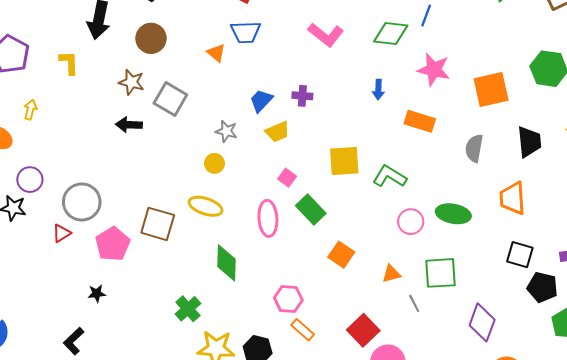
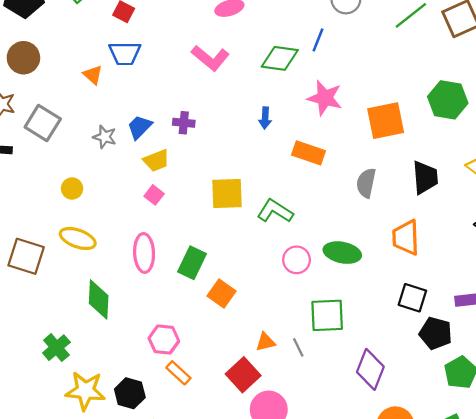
gray star: (226, 131) -> (105, 137), moved
yellow circle: (214, 163) -> (72, 188), moved
pink square: (287, 178) -> (154, 195), moved
green rectangle: (311, 210) -> (192, 263), moved, turned 68
orange triangle: (391, 274) -> (265, 342), moved

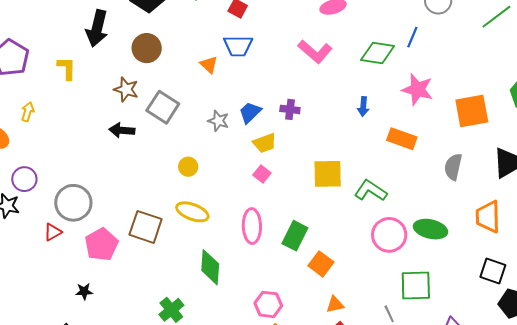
pink circle: (297, 260) -> (389, 235), size x1.4
orange triangle: (265, 342) -> (335, 305), moved

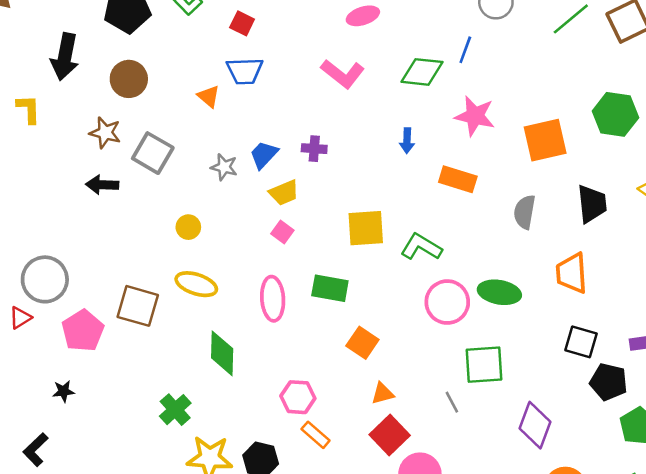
green rectangle: (295, 236) -> (330, 288), moved, turned 76

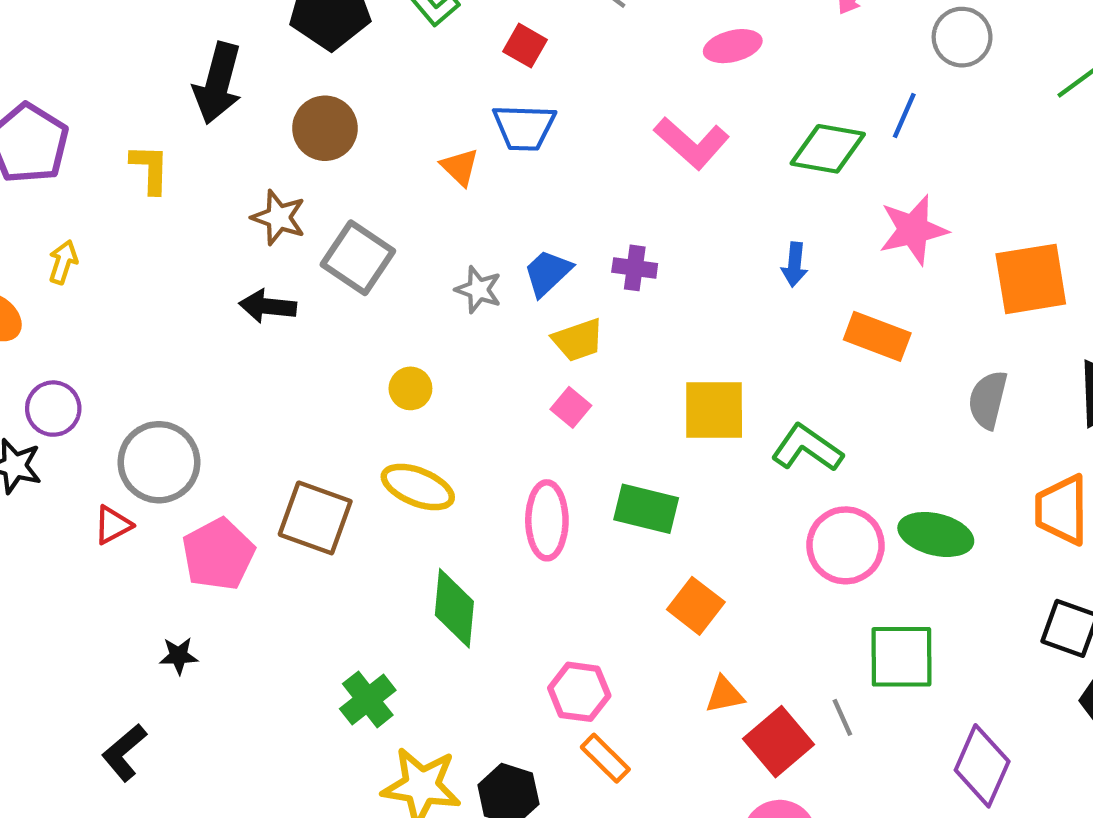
pink star: (475, 116) -> (913, 230), turned -30
red square: (390, 435) -> (778, 742), moved

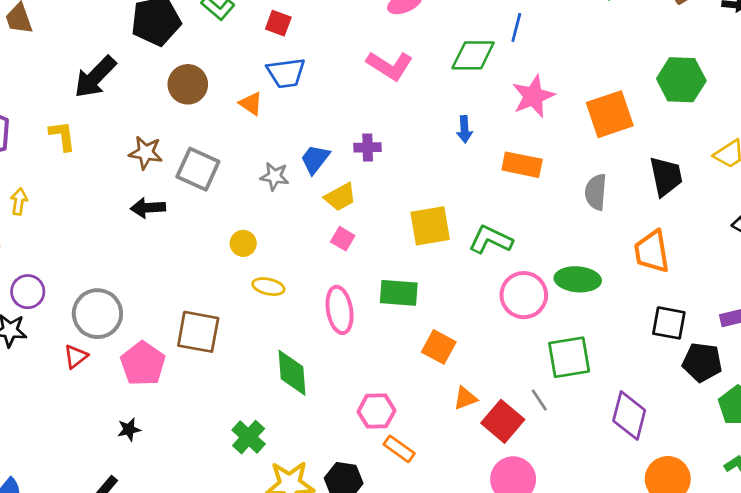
black arrow: (218, 83) -> (95, 77), turned 39
brown circle: (325, 128) -> (188, 84), moved
yellow ellipse: (418, 487) -> (268, 287), moved, size x0.7

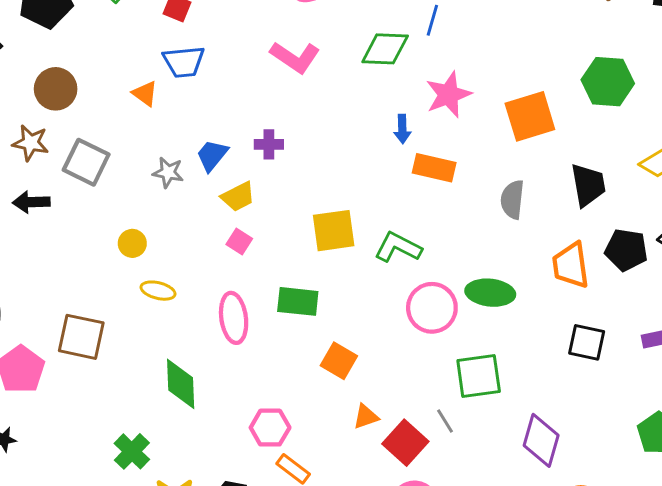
brown circle: (188, 84) -> (56, 89), moved
blue arrow: (464, 129) -> (402, 129), moved
black pentagon: (702, 362) -> (626, 250), moved

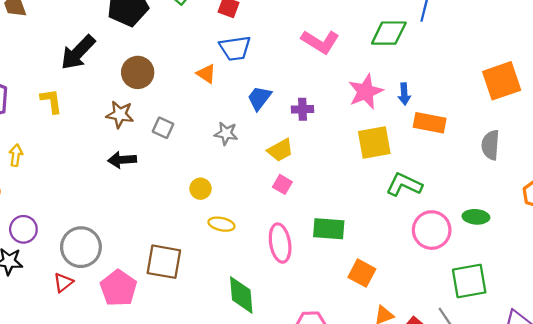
pink star: (448, 95) -> (366, 92), moved
blue trapezoid: (212, 155) -> (259, 98), moved
gray square: (86, 162) -> (163, 128), size x0.6
yellow square: (334, 231) -> (374, 143), moved
green ellipse: (490, 293) -> (476, 217), size x0.7

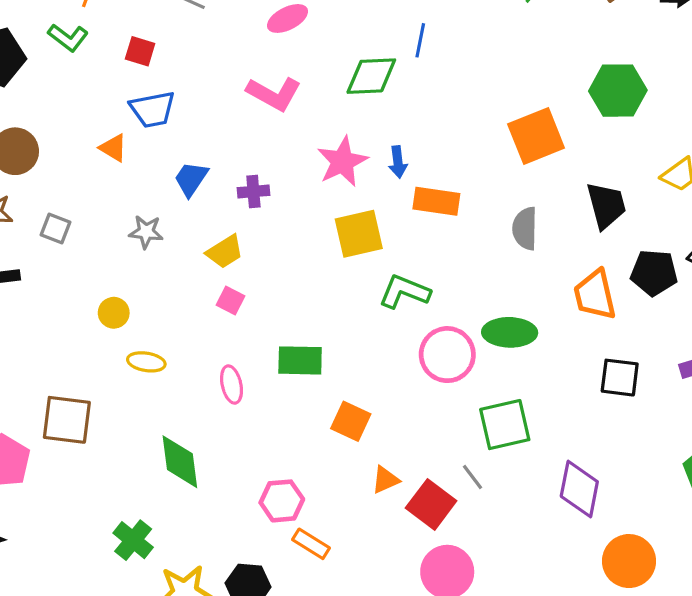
green ellipse: (476, 217) -> (510, 332), size x1.4
pink ellipse: (280, 243) -> (232, 385), size x0.7

